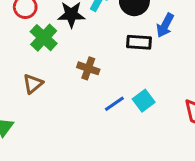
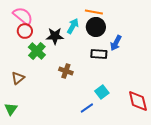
brown triangle: (33, 84) -> (18, 78), moved
blue line: (114, 104) -> (87, 108), moved

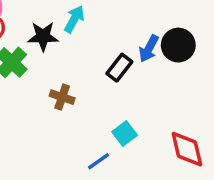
black circle: (96, 27) -> (178, 45), moved
black rectangle: (99, 54) -> (119, 68), turned -56

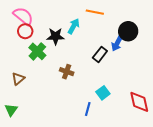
black circle: (178, 45) -> (128, 31), moved
blue line: (99, 161) -> (88, 109), turned -40

